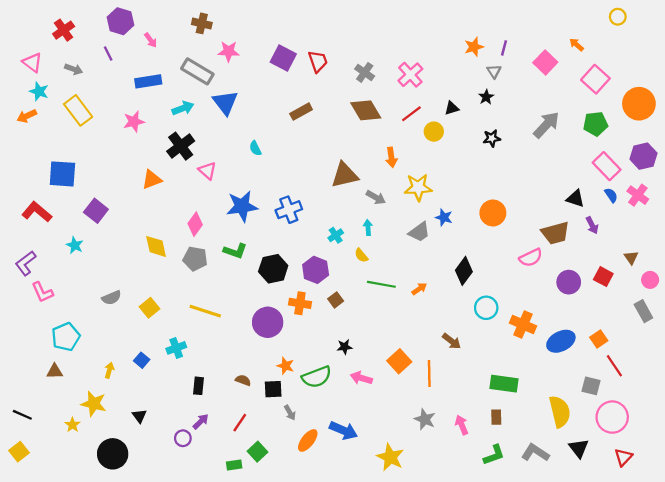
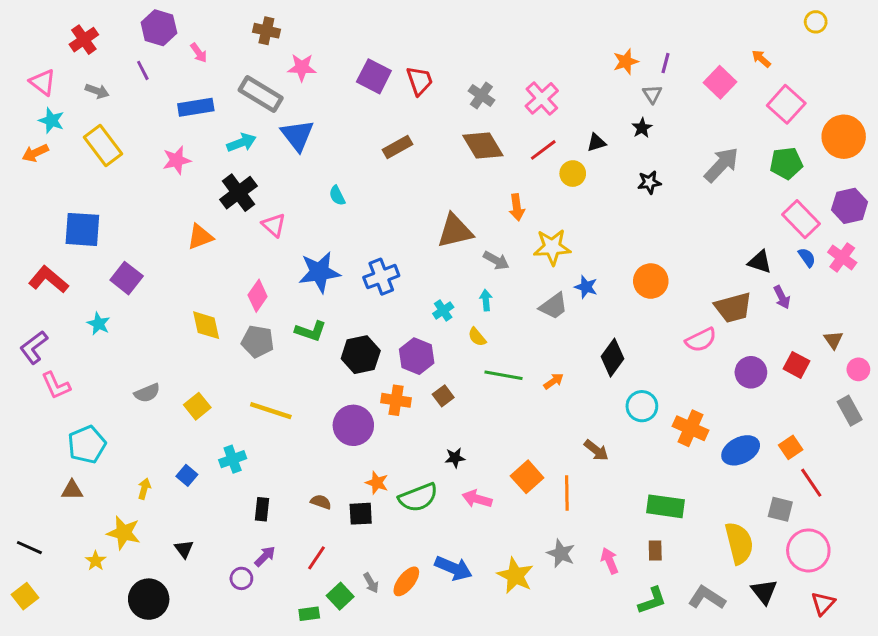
gray arrow: (290, 413) -> (371, 583), moved
yellow star: (390, 457) -> (515, 576), moved

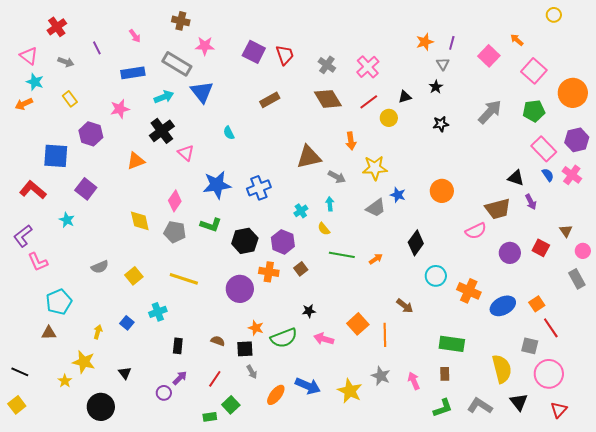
purple hexagon: (159, 28) -> (91, 134), moved
yellow rectangle: (103, 146) -> (70, 99), size x0.6
gray arrow: (371, 583) -> (252, 372), moved

